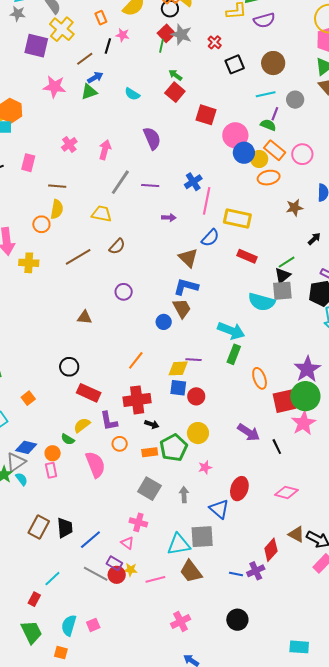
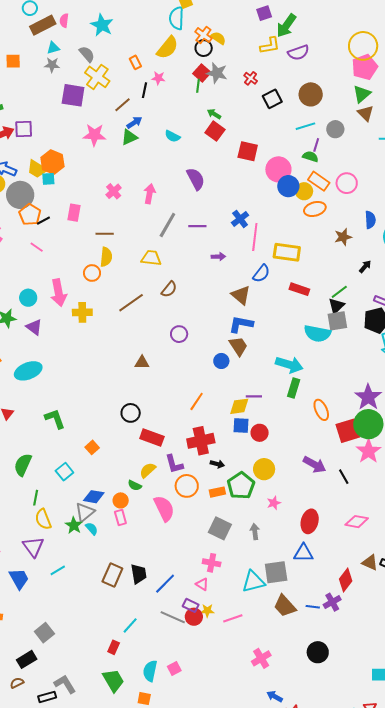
orange circle: (120, 444) -> (187, 486), size x1.5
blue triangle: (219, 509) -> (303, 553), moved, turned -35
brown trapezoid: (191, 571) -> (285, 606), moved

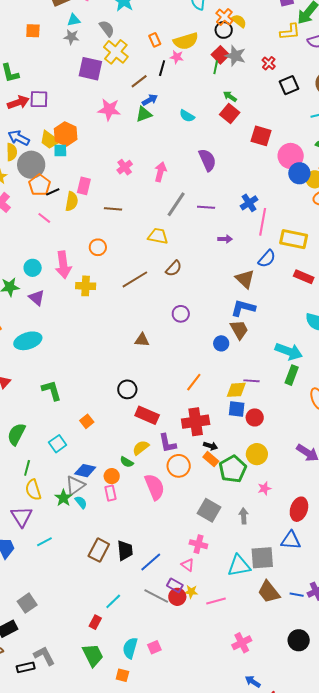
yellow semicircle: (168, 48) -> (186, 41), moved, turned 30
yellow semicircle: (106, 257) -> (72, 201), moved
orange rectangle: (217, 492) -> (211, 459), moved, turned 49

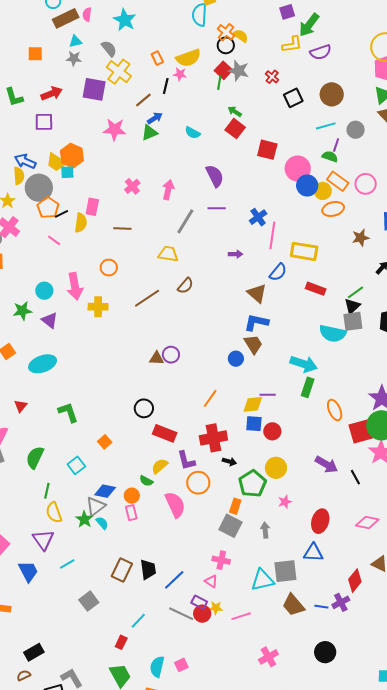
red arrow: (18, 102) -> (52, 93), moved
purple line: (206, 207) -> (217, 208), moved
purple circle: (181, 314) -> (171, 355), moved
orange rectangle: (211, 459) -> (235, 506), moved, turned 70
gray square: (27, 603) -> (89, 601), moved

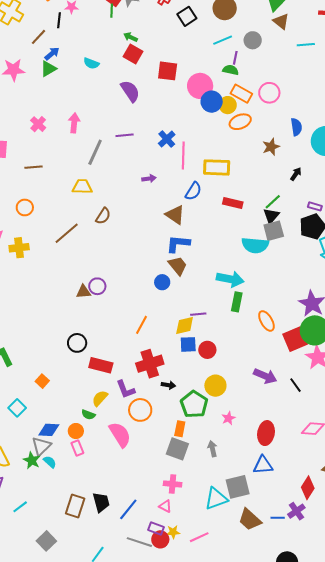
purple semicircle: (215, 176) -> (130, 91), moved

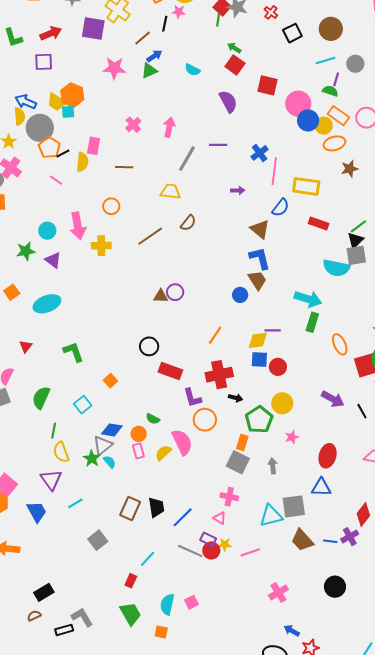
brown star: (271, 147) -> (350, 169), moved
blue L-shape: (178, 244) -> (260, 258), turned 65
yellow semicircle: (100, 398) -> (163, 453), moved

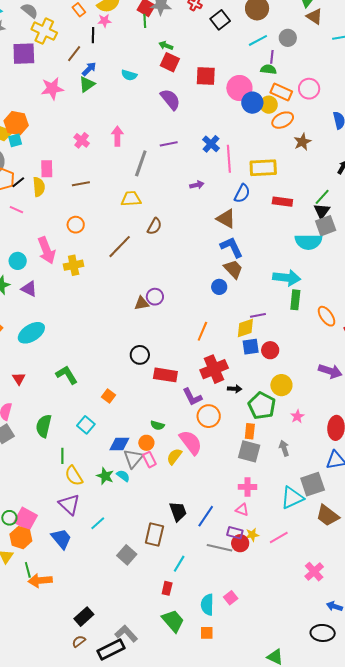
gray triangle: (103, 445) -> (133, 458), moved
brown rectangle: (130, 508) -> (154, 534), moved
black rectangle: (64, 630) -> (111, 650), size x1.5

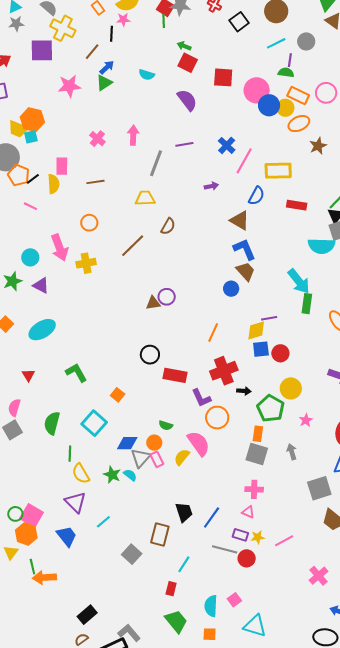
pink line: (229, 159) -> (244, 161), turned 32
cyan arrow: (287, 278) -> (299, 281), turned 44
cyan square: (86, 425) -> (94, 423), size x1.4
cyan triangle: (292, 498) -> (255, 626), moved, turned 40
red circle: (240, 543) -> (247, 558), moved

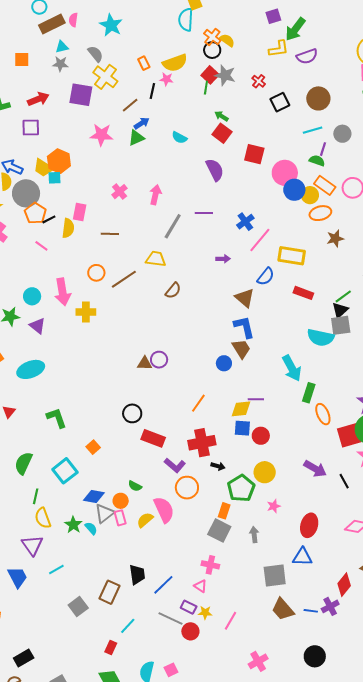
brown line: (133, 246) -> (124, 279), moved
green rectangle: (307, 304) -> (309, 393), moved
purple L-shape: (201, 398) -> (175, 465), turned -35
pink line: (284, 541) -> (231, 621), turned -42

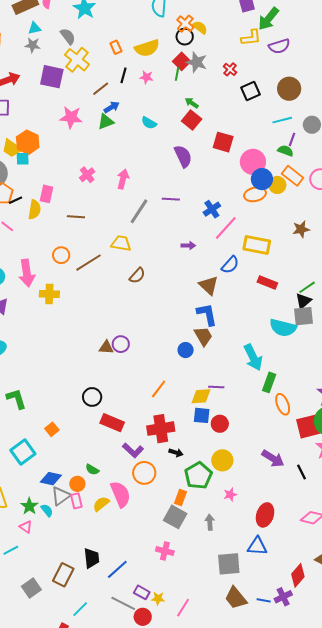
pink star: (166, 79) -> (146, 77), moved
orange ellipse: (320, 213) -> (255, 194), moved
pink triangle: (200, 586) -> (26, 527), moved

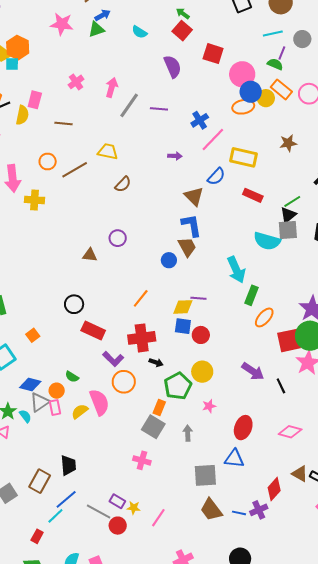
gray line: (139, 211) -> (129, 105), moved
purple circle: (121, 344) -> (118, 238), moved
orange ellipse: (283, 404) -> (264, 317), turned 60
blue line: (117, 569) -> (66, 499), moved

